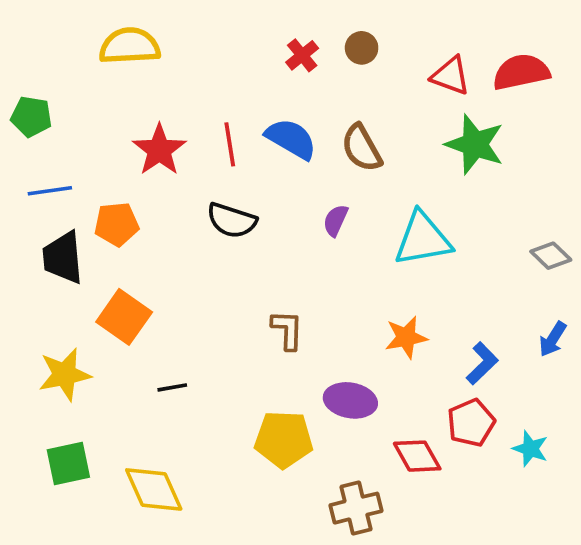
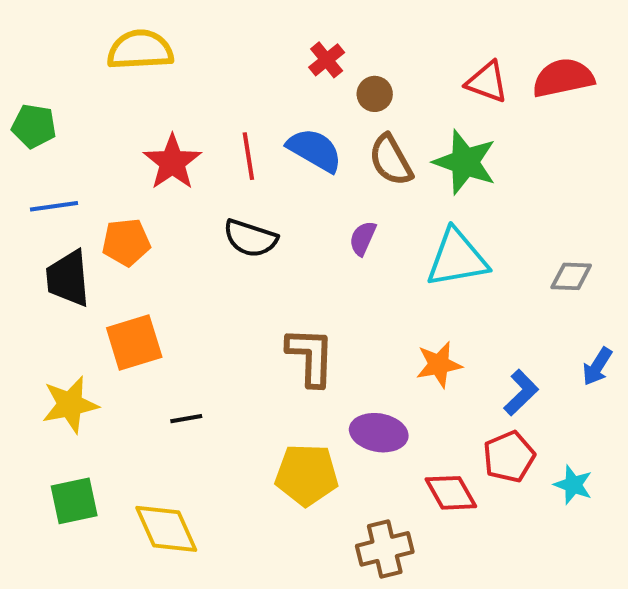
brown circle: (362, 48) -> (375, 94), moved
green star: (475, 144) -> (465, 162), moved
gray diamond: (551, 256) -> (571, 276), moved, turned -42
orange square: (124, 317) -> (134, 342), turned 38
brown L-shape: (287, 330) -> (311, 357), size x1.4

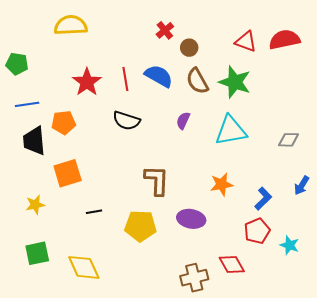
yellow star: (70, 405) -> (35, 205), size x0.7
yellow pentagon: (307, 475) -> (141, 226), moved
red diamond: (451, 493) -> (232, 264), moved

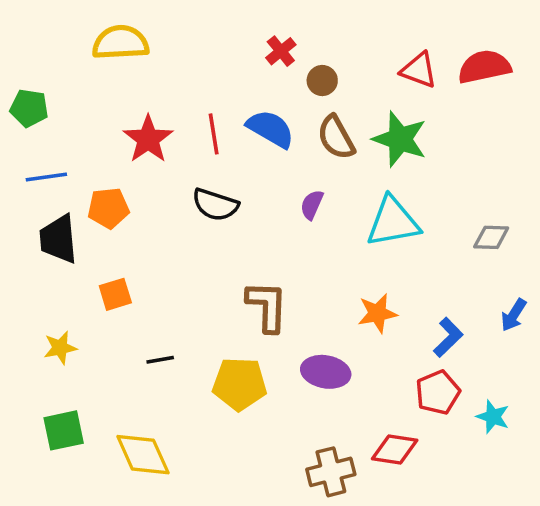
orange square: (68, 173) -> (115, 294), size x0.7
red diamond: (232, 264) -> (395, 449), turned -52

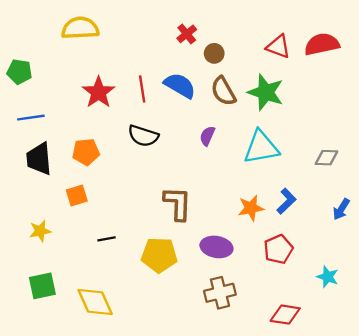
orange pentagon: (108, 208) -> (86, 152), moved
blue L-shape: (448, 337) -> (286, 201), moved
red pentagon: (438, 393) -> (278, 249), moved
red diamond: (395, 449) -> (285, 315), moved
brown cross: (331, 472) -> (220, 293), moved

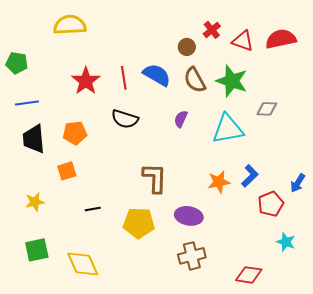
red cross: (187, 34) -> (212, 30), moved
gray diamond: (326, 158) -> (267, 109), moved
red pentagon: (278, 249) -> (271, 204), moved

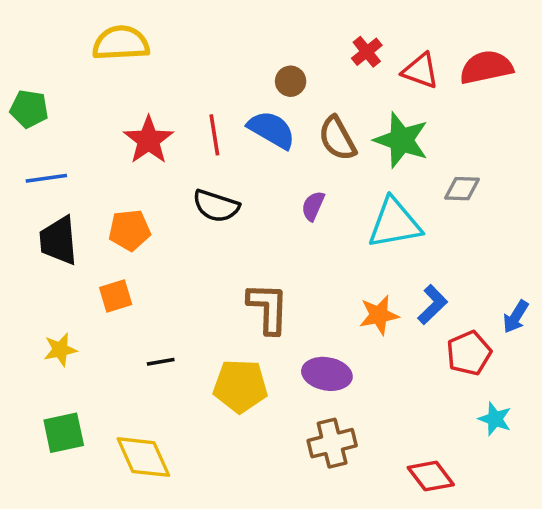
brown circle: (187, 47) -> (291, 81), moved
red diamond: (249, 275) -> (431, 476), turned 44

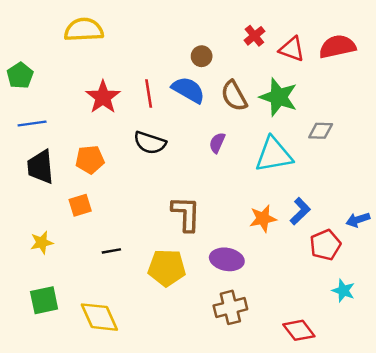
green pentagon: (29, 109) -> (20, 75), turned 30
blue arrow: (516, 317) -> (358, 220), turned 40

